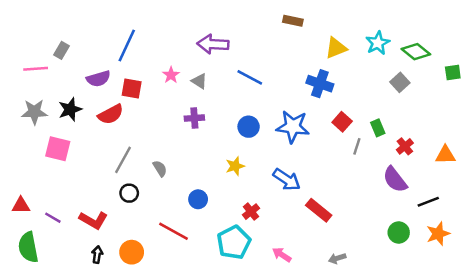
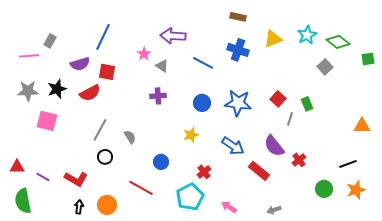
pink star: (171, 75) -> (144, 54), moved
blue cross: (320, 84) -> (238, 50), moved
red cross: (405, 146) -> (299, 160), moved
purple semicircle: (395, 180) -> (274, 146), moved

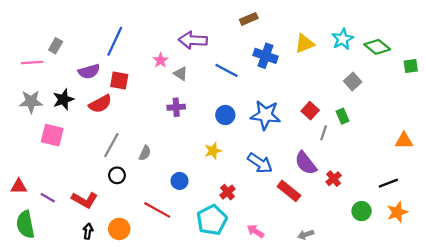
brown rectangle: (238, 17) -> (249, 19), moved, turned -35
gray square: (325, 67) -> (353, 82), moved
gray semicircle: (130, 137) -> (145, 153), turned 56

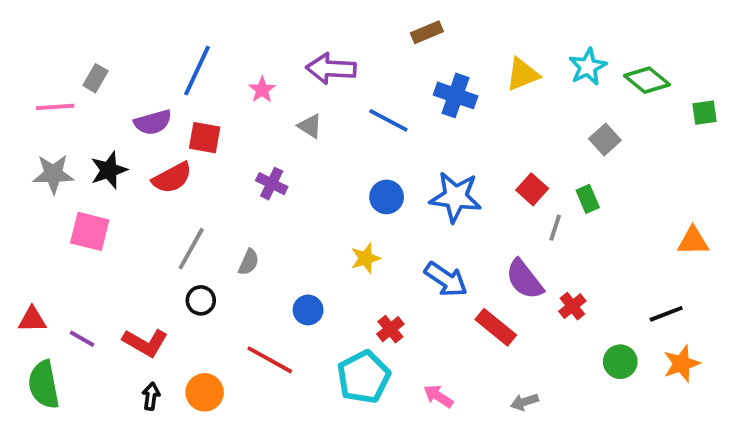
pink star: (161, 60) -> (262, 90), moved
purple cross: (176, 107) -> (272, 184), moved, turned 30

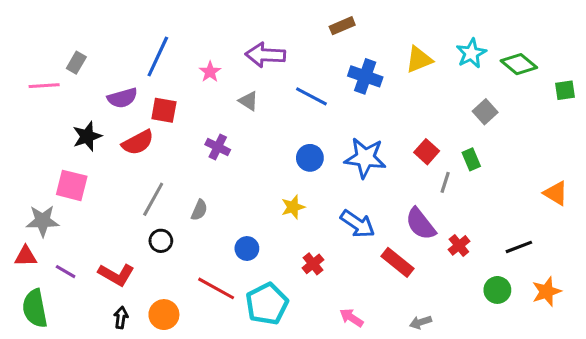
gray star: (53, 174) -> (43, 221), moved
orange triangle: (693, 241) -> (556, 193), turned 32
black line: (666, 314) -> (519, 247), moved
cyan pentagon: (364, 377) -> (267, 304), moved

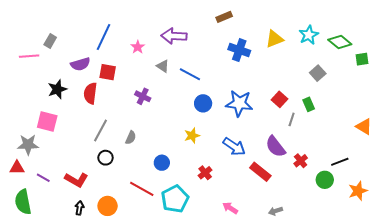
green square: (565, 90) -> (362, 59), moved
blue line: (311, 96) -> (190, 74), moved
red semicircle: (138, 142) -> (90, 93), turned 125
green circle: (497, 290) -> (325, 180), moved

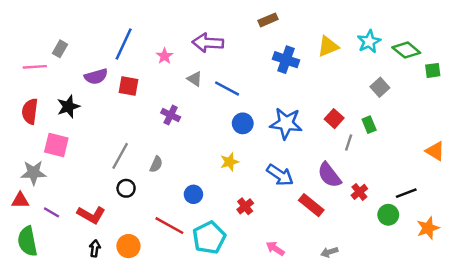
red semicircle: (90, 93) -> (30, 111), moved

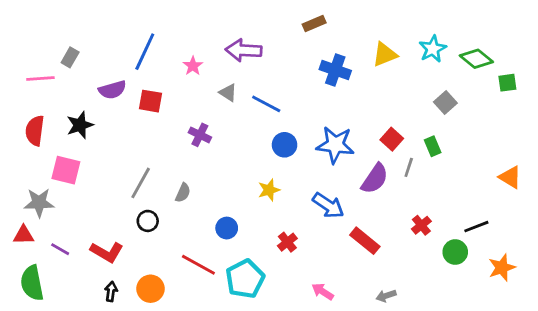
purple semicircle: (329, 175) -> (375, 179), moved, turned -108

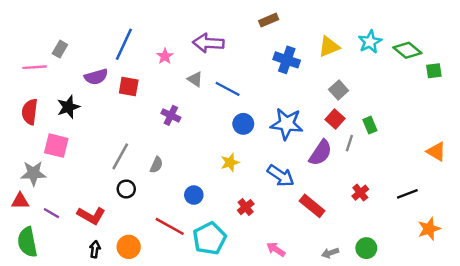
gray square: (445, 102) -> (339, 90), moved
green circle: (455, 252) -> (366, 248), moved

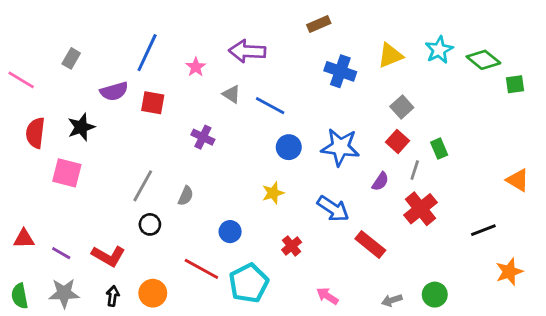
pink line: (35, 67) -> (21, 80), moved, turned 35
purple semicircle: (320, 153) -> (380, 181), size x0.6
gray star: (33, 173) -> (64, 293), moved
red cross: (360, 193) -> (420, 209), moved, size x1.6
green semicircle: (27, 242) -> (20, 296), moved, size x0.7

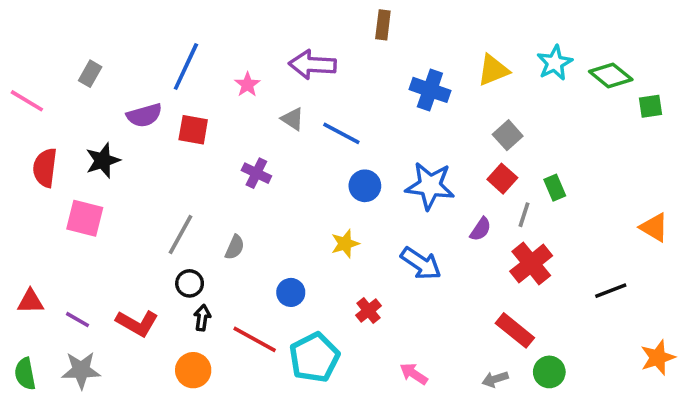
brown rectangle: (319, 24) -> (383, 25), moved, turned -60
red rectangle: (370, 244) -> (515, 330), moved
orange star: (509, 272) -> (658, 358), moved
black arrow: (113, 296) -> (202, 318), moved

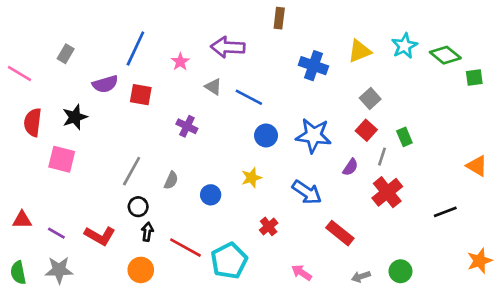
blue circle: (291, 292) -> (211, 195), moved
red rectangle: (515, 330) -> (340, 233), moved

